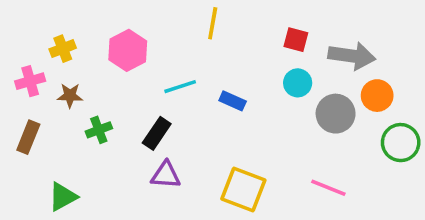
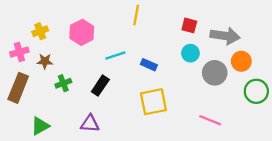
brown rectangle: (28, 137) -> (18, 88), size x1.4
purple triangle: (166, 175) -> (90, 124), moved
yellow square: (243, 190) -> (153, 102), moved, turned -32

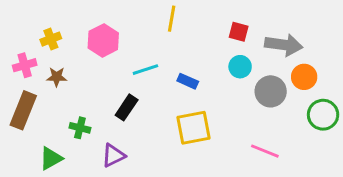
green cross: (63, 83) -> (80, 128), moved, turned 35
purple triangle: (90, 124) -> (113, 155), turned -30

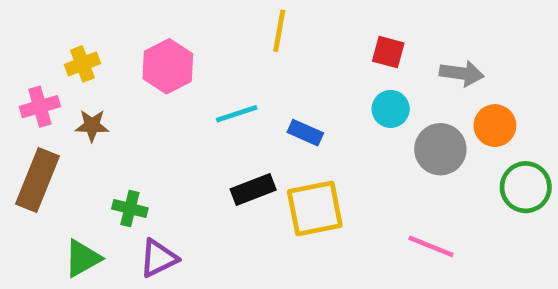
gray arrow: (284, 45) -> (462, 73), size x0.7
black rectangle: (127, 107) -> (253, 190), moved, turned 35
purple triangle: (113, 155) -> (158, 258), moved

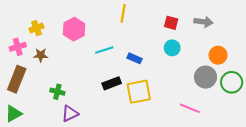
gray arrow: (462, 73) -> (203, 22), moved
gray circle: (440, 149) -> (206, 77), moved
green triangle: (83, 258) -> (14, 114), moved

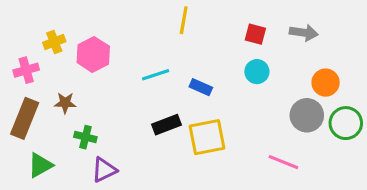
pink hexagon: (74, 29) -> (93, 54), moved
brown star: (41, 55) -> (65, 103), moved
green triangle: (14, 114) -> (40, 165), moved

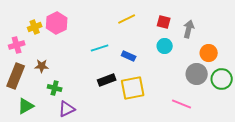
yellow line: (184, 20) -> (127, 19), moved, turned 54
gray arrow: (304, 33) -> (189, 29), moved, turned -84
pink hexagon: (93, 54) -> (57, 23), moved

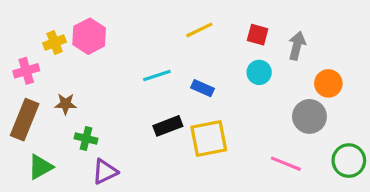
green circle: (222, 79) -> (349, 161), moved

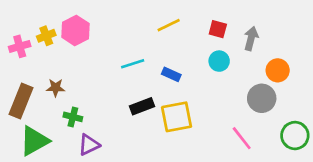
pink cross: (26, 71) -> (20, 46), moved
pink line: (286, 164) -> (242, 138), turned 30
green triangle: (40, 167) -> (34, 141), size x1.4

